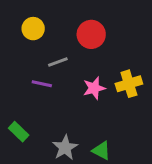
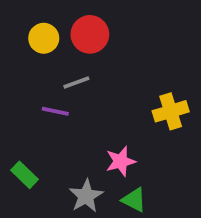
red circle: (91, 34) -> (90, 34), moved
pink star: (94, 88) -> (121, 161), moved

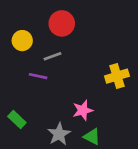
yellow circle: (44, 38) -> (22, 41), moved

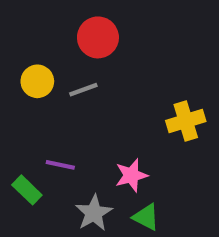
yellow circle: (22, 41) -> (37, 81), moved
purple line: (38, 76) -> (60, 165), moved

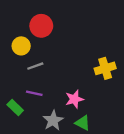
red circle: (98, 37) -> (41, 26), moved
gray line: (83, 90) -> (35, 66), moved

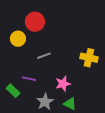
gray line: (35, 66) -> (44, 56), moved
yellow cross: (105, 68) -> (89, 58), turned 30

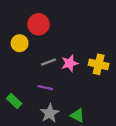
purple line: (29, 79) -> (45, 88), moved
pink star: (63, 84) -> (70, 63), moved

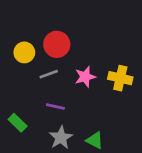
red circle: (39, 24) -> (57, 44), moved
gray line: (49, 62) -> (49, 74), moved

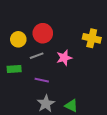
yellow cross: (120, 78) -> (92, 38), moved
green rectangle: (18, 123) -> (14, 69), moved, turned -48

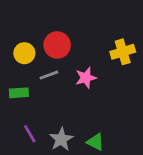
yellow cross: (92, 38) -> (123, 52), turned -30
purple line: (42, 80) -> (30, 134), moved, turned 48

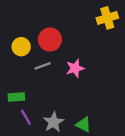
yellow cross: (123, 52) -> (107, 18), moved
green rectangle: (19, 93) -> (16, 97), moved

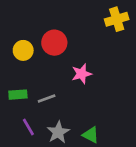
gray line: (43, 66) -> (47, 98), moved
green rectangle: (16, 97) -> (18, 95), moved

